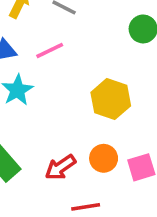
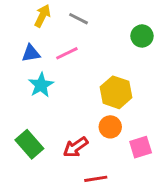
orange circle: (104, 158) -> (110, 127), moved

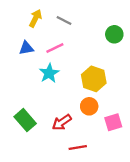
cyan star: (41, 85) -> (49, 73), moved

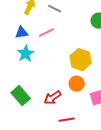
cyan star: (49, 73) -> (26, 54), moved

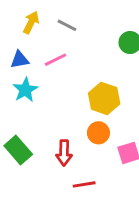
red arrow: (53, 98) -> (64, 153), turned -54

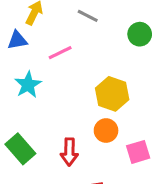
gray line: (67, 25) -> (88, 16), moved
blue triangle: (20, 60) -> (17, 40), moved

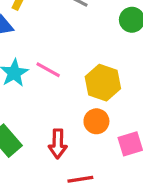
pink line: (60, 53) -> (48, 70), moved, turned 55

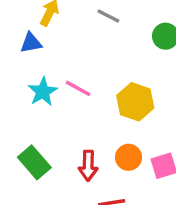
orange circle: (96, 121) -> (129, 157), moved

